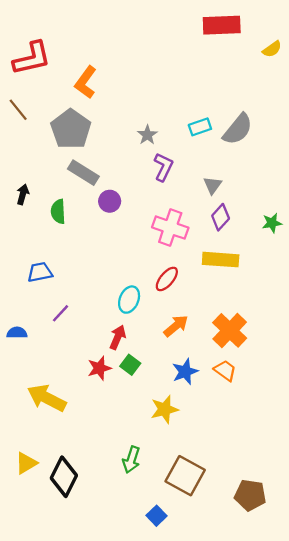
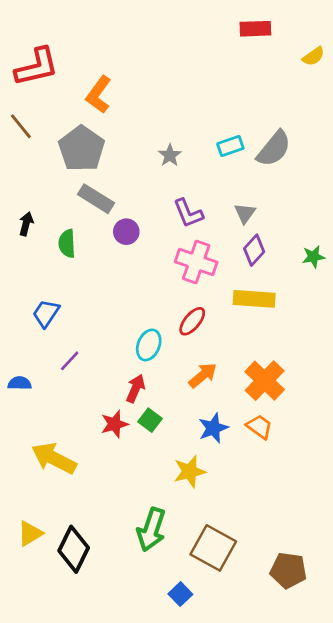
red rectangle: (222, 25) -> (255, 29), size x0.7
purple L-shape: (163, 167) -> (188, 213), moved, turned 132
blue trapezoid: (40, 272) -> (46, 313), turned -45
green arrow: (131, 460) -> (151, 529), size x1.4

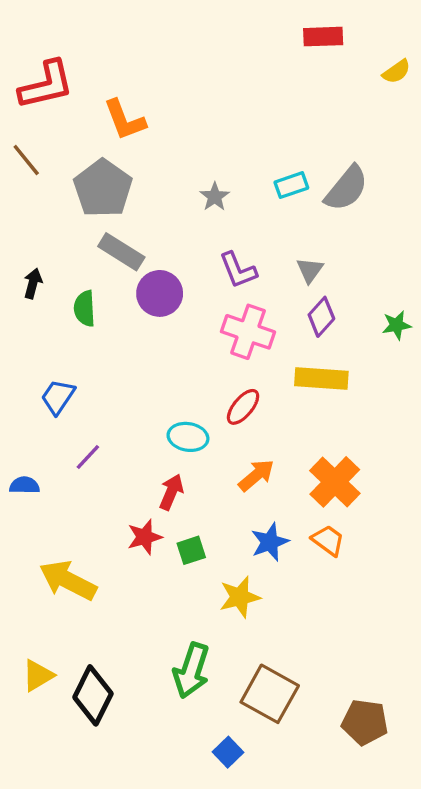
orange L-shape: (99, 95) -> (125, 120), turned -57
purple circle: (126, 232) -> (160, 293), size x1.4
cyan ellipse: (149, 345) -> (188, 437), turned 76
green square: (150, 420) -> (191, 550), moved, turned 35

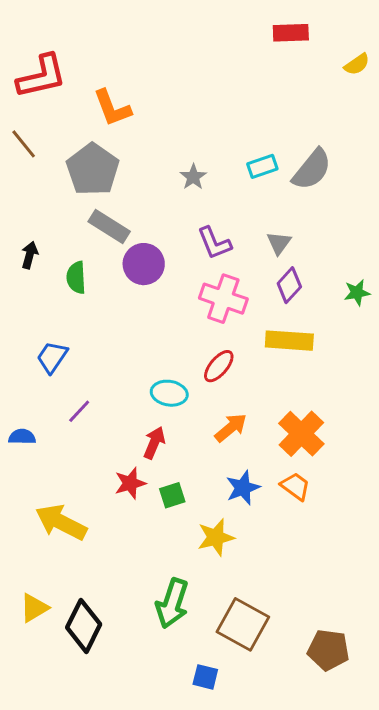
blue square: (228, 752) -> (205, 677), turned -32

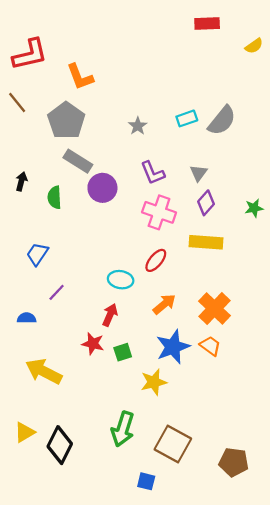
blue semicircle: (22, 437) -> (27, 318), moved
red star: (130, 483) -> (93, 344), turned 30
blue star: (243, 488) -> (173, 347), size x1.4

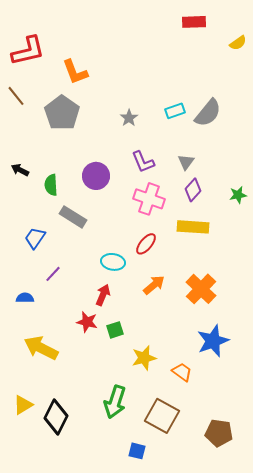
gray rectangle: (78, 161) -> (73, 217), moved
black arrow: (21, 181) -> (20, 170), turned -78
orange trapezoid: (210, 346) -> (182, 372), moved
blue star: (173, 347) -> (213, 341), moved

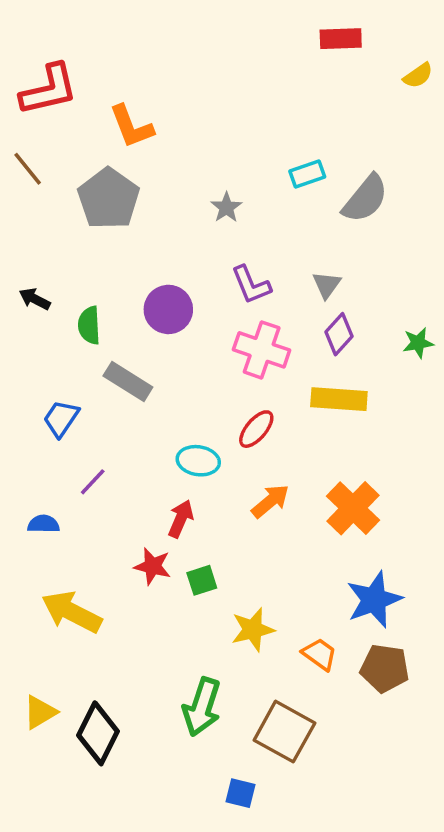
cyan rectangle: (175, 111) -> (307, 174), moved
brown pentagon: (219, 433) -> (385, 668), moved

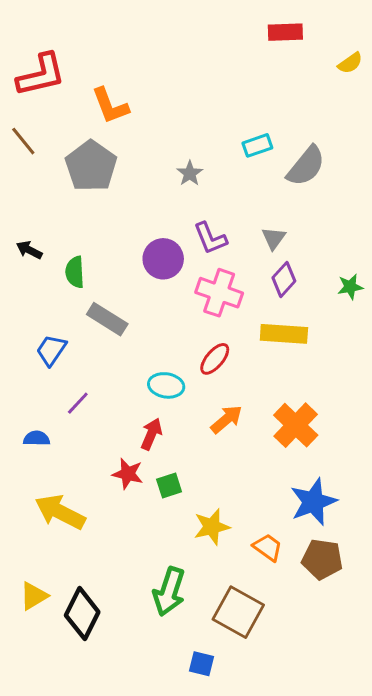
purple circle: (168, 309) -> (163, 259), moved

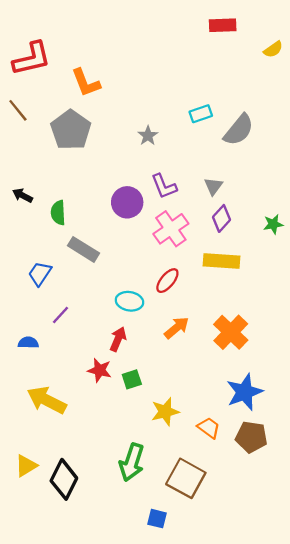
pink cross: (219, 293) -> (171, 229), turned 36

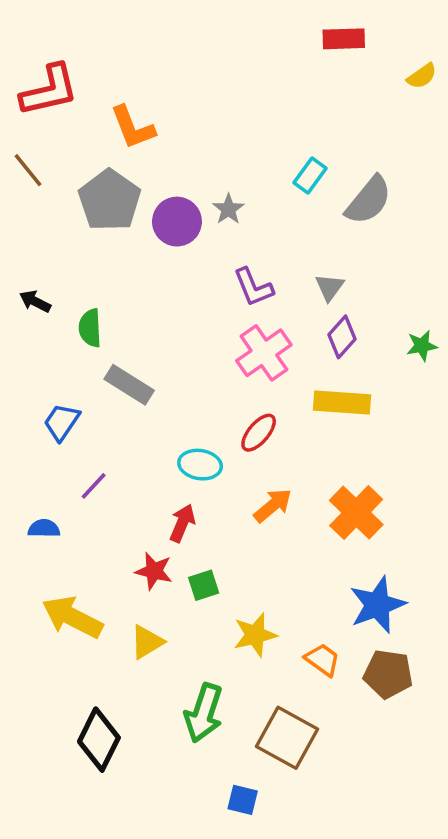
cyan rectangle: (201, 114) -> (310, 175), turned -35
purple circle: (127, 202) -> (177, 222), moved
yellow triangle: (26, 466) -> (147, 642), moved

